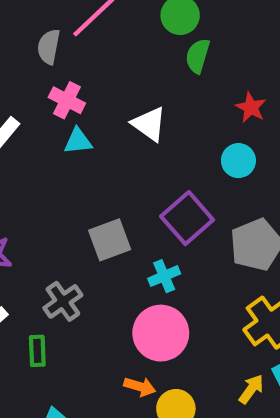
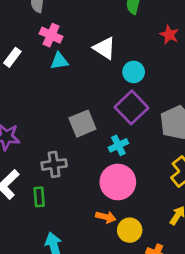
cyan circle: (238, 161) -> (134, 72), moved
gray cross: (63, 301) -> (54, 164), turned 30

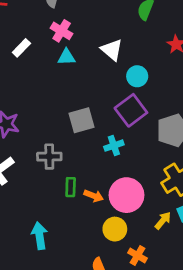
pink circle: (118, 182) -> (126, 195), moved
green rectangle: (39, 197) -> (71, 187), moved
orange arrow: (106, 217) -> (94, 196), moved

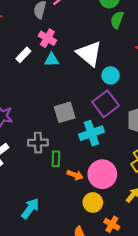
white rectangle: (21, 48) -> (23, 55), moved
white triangle: (112, 50) -> (89, 54), size x1.4
cyan cross: (114, 146) -> (92, 133), size x1.5
green rectangle: (71, 187) -> (56, 159), moved
cyan arrow: (39, 236) -> (30, 208), turned 45

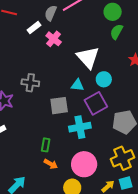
white rectangle: (23, 55) -> (34, 28), moved
cyan triangle: (52, 60) -> (78, 85), moved
gray cross: (38, 143) -> (30, 83), moved
orange arrow: (75, 175) -> (51, 164), moved

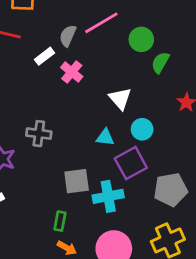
green circle: (113, 12) -> (141, 39), moved
white triangle: (88, 58) -> (120, 99), size x0.7
gray square: (59, 106) -> (77, 181), moved

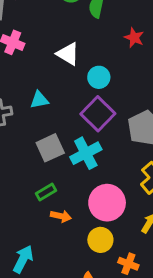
cyan triangle: (105, 137) -> (39, 100), moved
green rectangle: (60, 221) -> (46, 192), turned 66

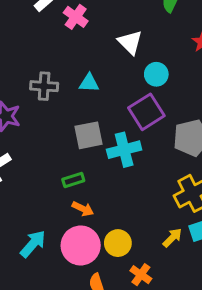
pink circle: (107, 203) -> (81, 245), moved

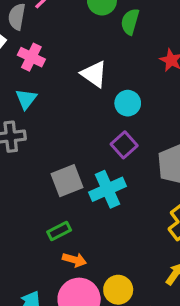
cyan triangle: (89, 83) -> (26, 99), moved, turned -45
purple square: (146, 112) -> (124, 145), size x0.7

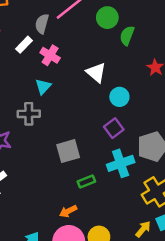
cyan cross: (107, 189) -> (121, 163), moved
green rectangle: (59, 231) -> (86, 182), moved
orange arrow: (74, 260) -> (68, 211), turned 132

